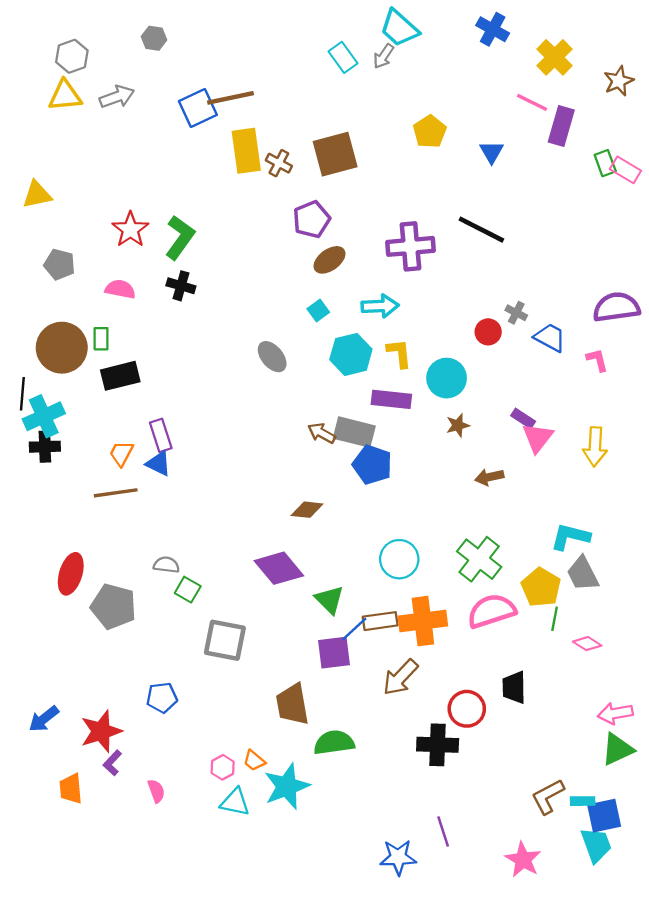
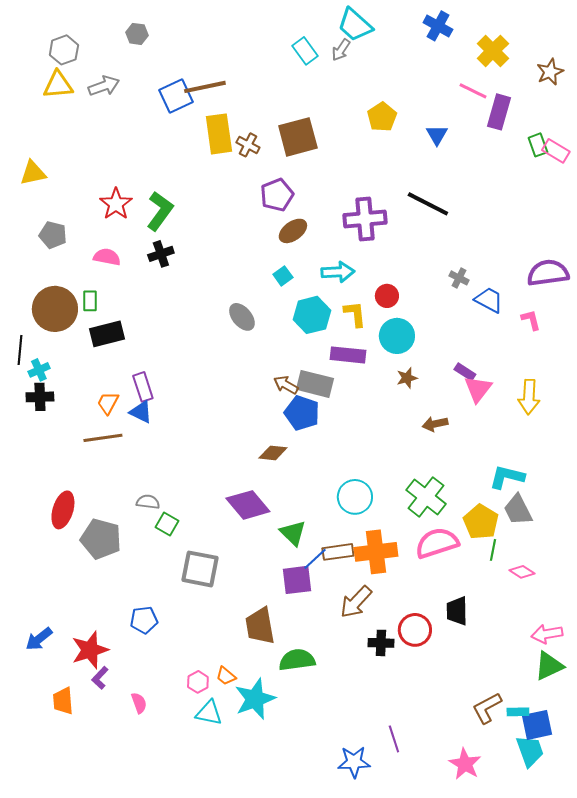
black cross: (181, 286) -> (161, 254), turned -35
red circle: (488, 332) -> (387, 296), moved
cyan cross: (44, 416) -> (39, 370), size x0.6
blue pentagon: (372, 465) -> (302, 413), moved
black cross: (438, 745) -> (381, 643), moved, size x0.7

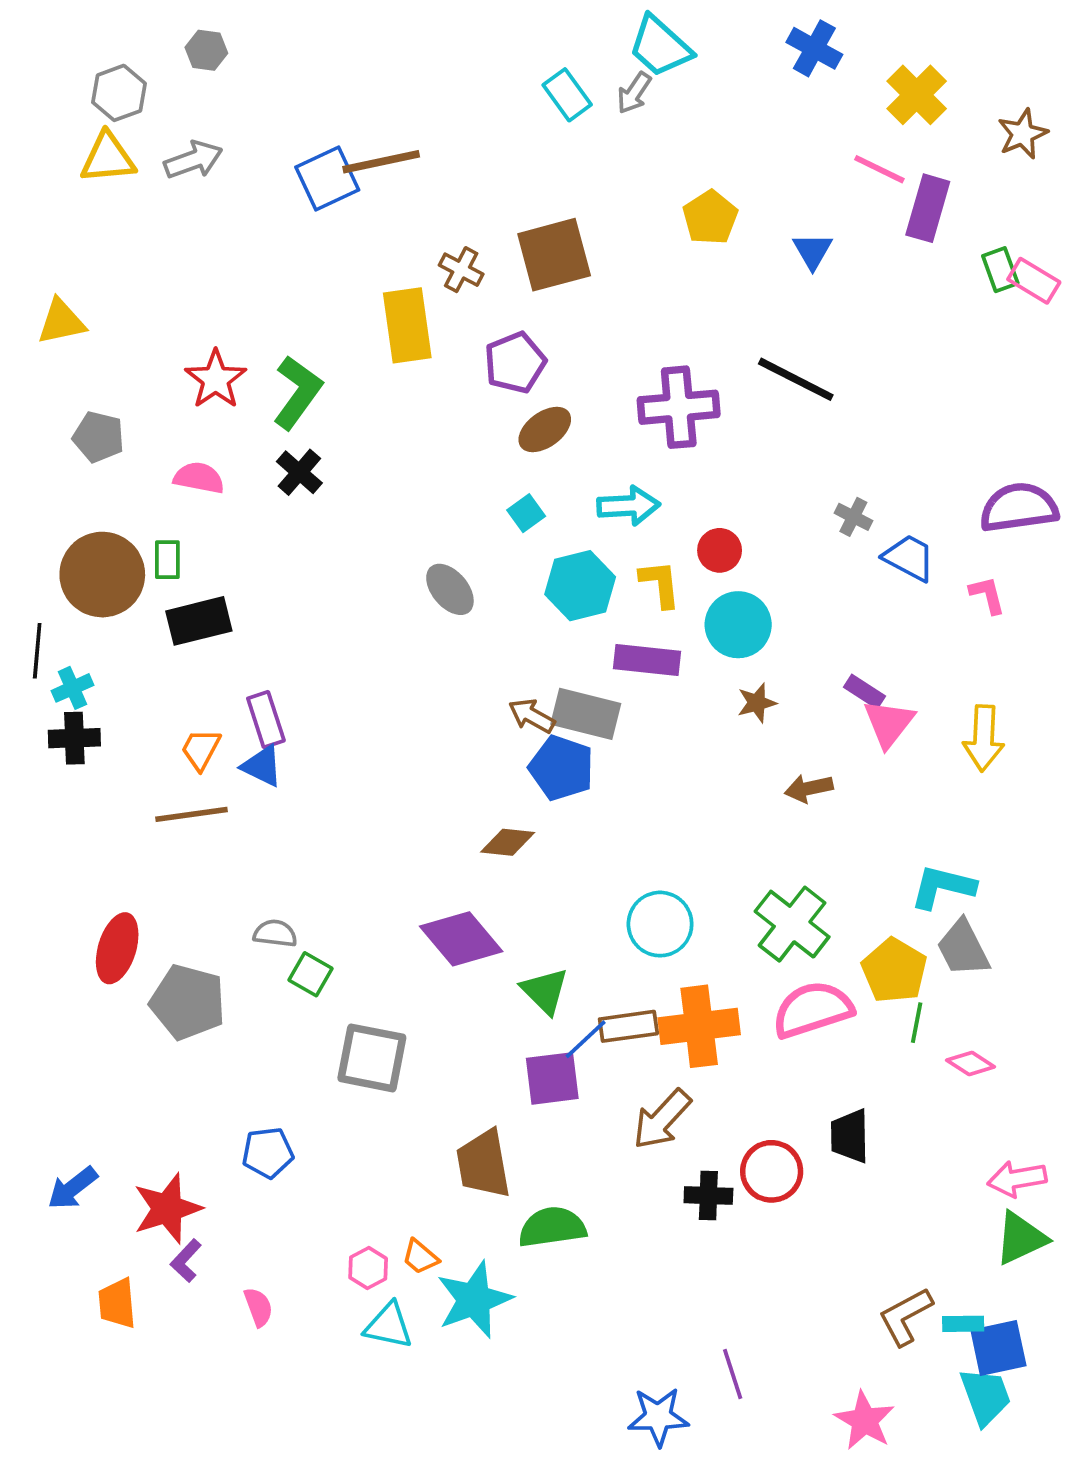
gray hexagon: (137, 34) -> (206, 50), moved
yellow rectangle: (219, 134) -> (407, 325), moved
black cross: (161, 254) -> (299, 472), turned -30

